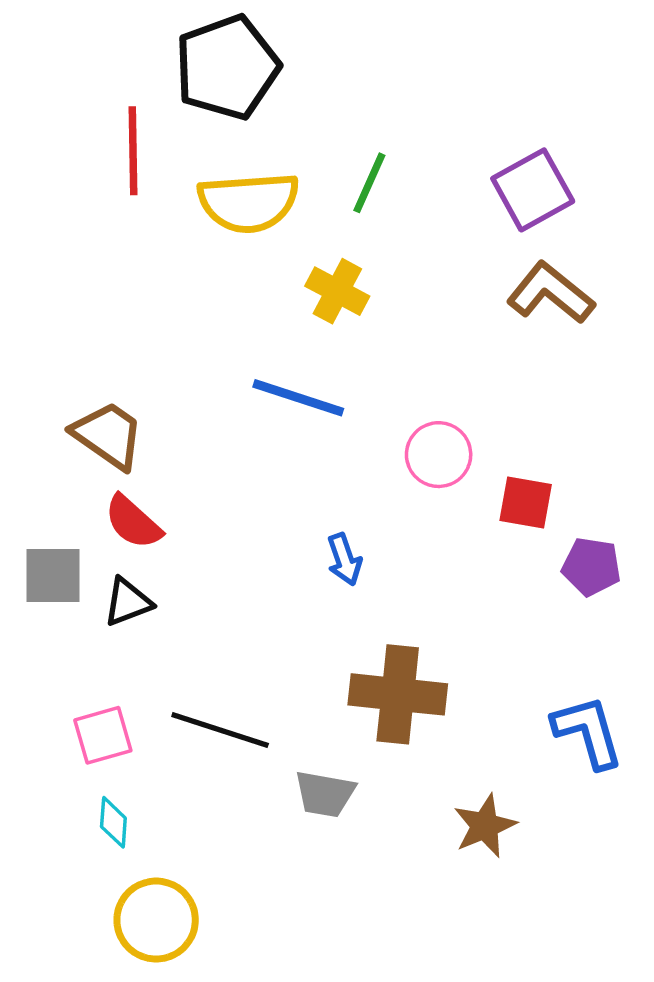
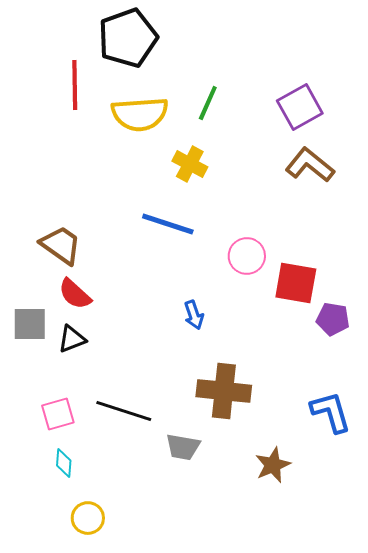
red square: (526, 503) -> (296, 283), size x1.4
yellow circle: (156, 920) -> (88, 518), size x0.7

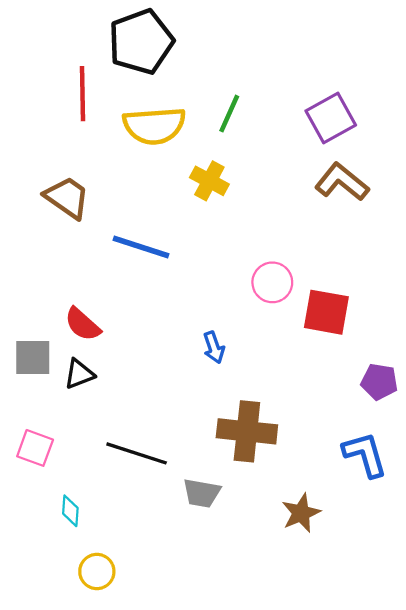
blue line: (168, 224) -> (141, 247), moved
brown trapezoid: (61, 245) -> (67, 197), moved
purple pentagon: (333, 319) -> (379, 382), moved
pink square: (58, 414) -> (35, 448), moved, turned 36

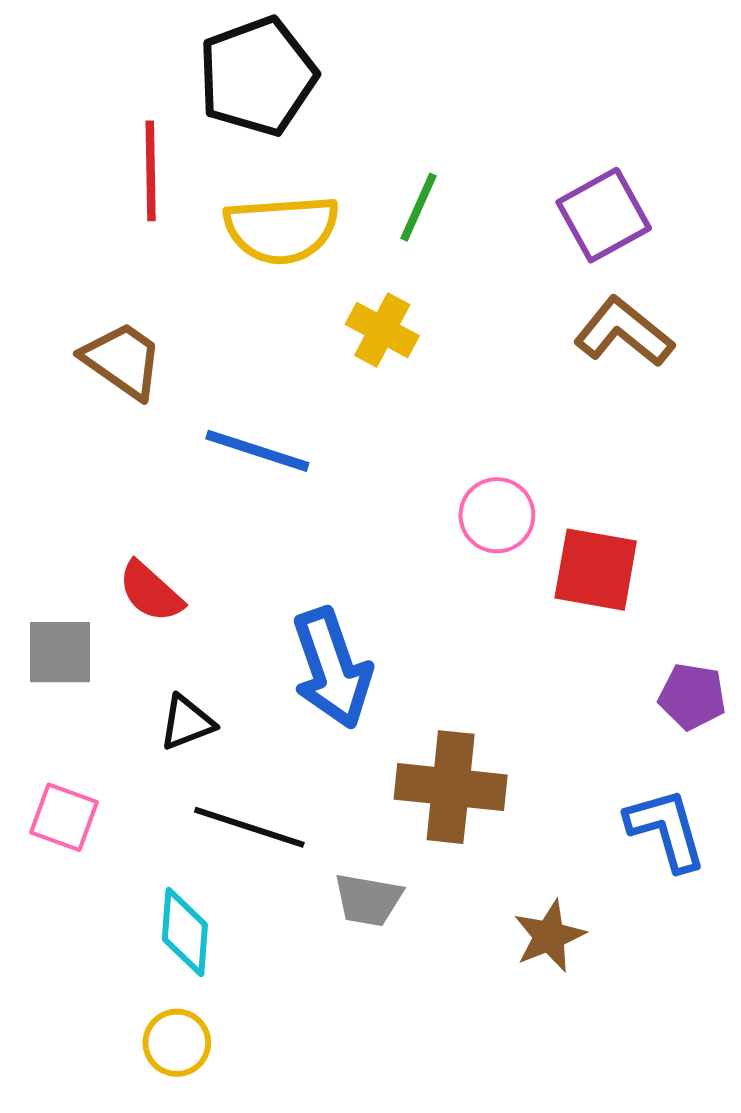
blue arrow: (214, 347) -> (332, 668), moved, size x2.0
black triangle: (79, 374) -> (187, 723), moved
cyan diamond: (70, 511) -> (185, 932), moved, size x1.5

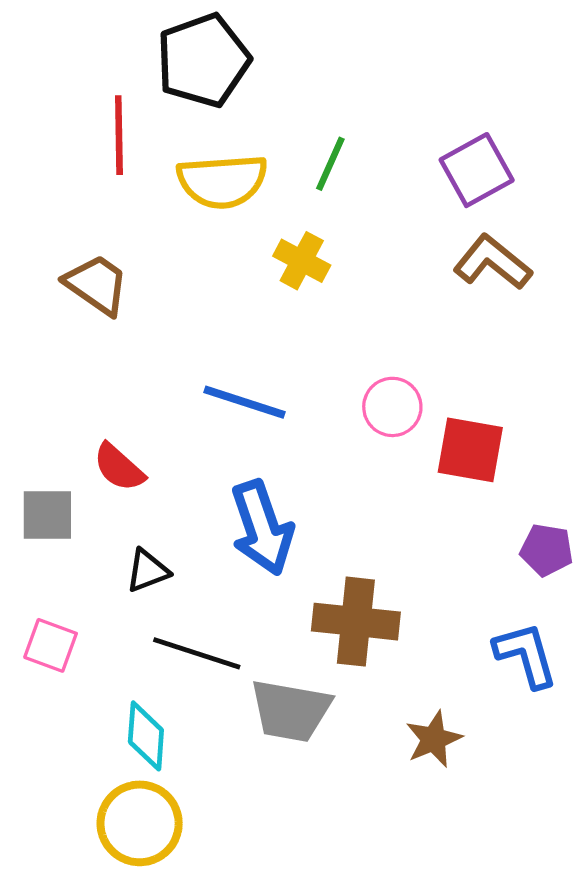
blue line: (257, 451) -> (245, 402), moved
gray trapezoid: (368, 900) -> (291, 711), size x1.5
yellow circle: (177, 1043) -> (140, 823), size x1.6

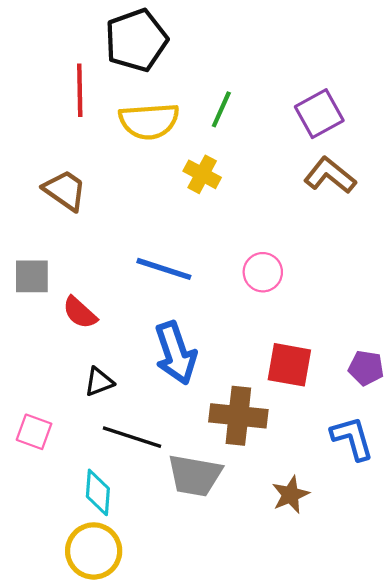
red square: (470, 450) -> (289, 365), moved
gray square: (47, 515) -> (32, 276), moved

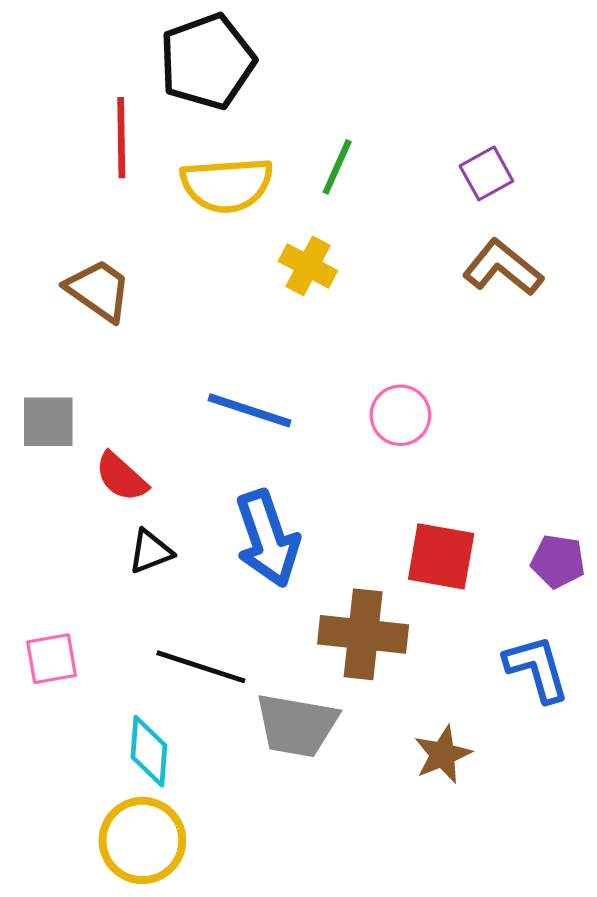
purple square: (319, 114) -> (486, 173), size x0.7
black triangle: (99, 382) -> (150, 552), moved
pink square: (34, 432) -> (51, 659), turned -30

